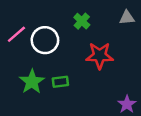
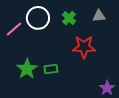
gray triangle: (127, 18) -> (99, 16), moved
white circle: (45, 40) -> (38, 18), moved

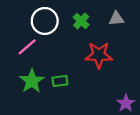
pink line: (14, 29) -> (27, 47), moved

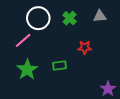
red star: (99, 55) -> (85, 47), size x0.6
green rectangle: (60, 81) -> (59, 66), moved

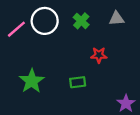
pink line: (23, 40) -> (16, 29), moved
green rectangle: (59, 66) -> (78, 82), moved

